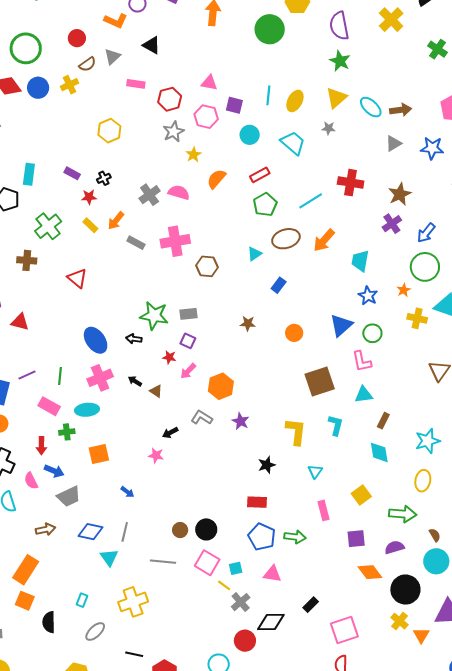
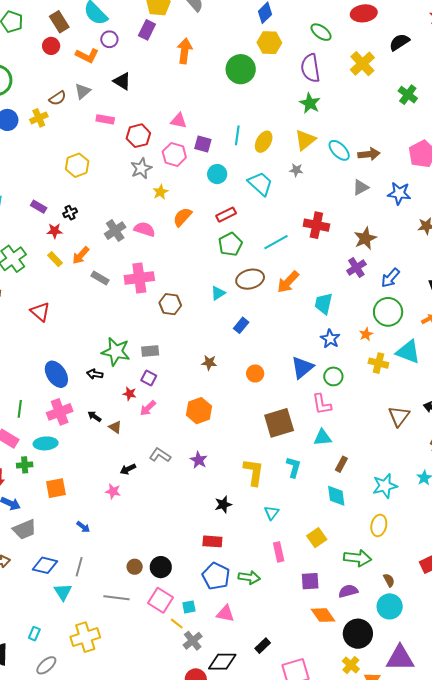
red circle: (77, 38) -> (51, 46), moved
orange hexagon: (221, 386) -> (199, 411), moved

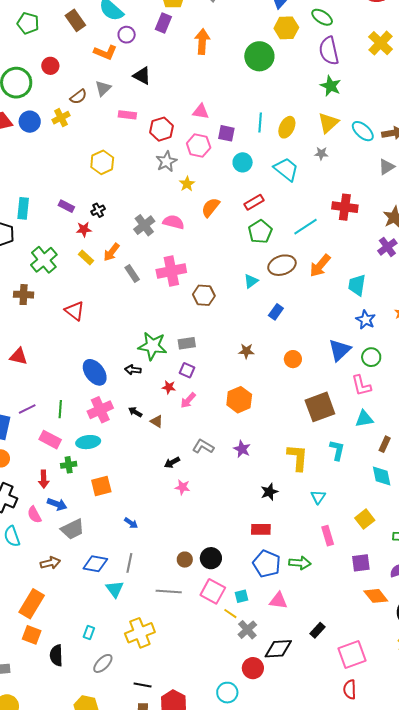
green ellipse: (321, 32) -> (322, 17), moved
red circle: (51, 46) -> (50, 66), moved
gray rectangle: (100, 278) -> (132, 274), turned 30
pink star: (113, 491) -> (182, 487), moved

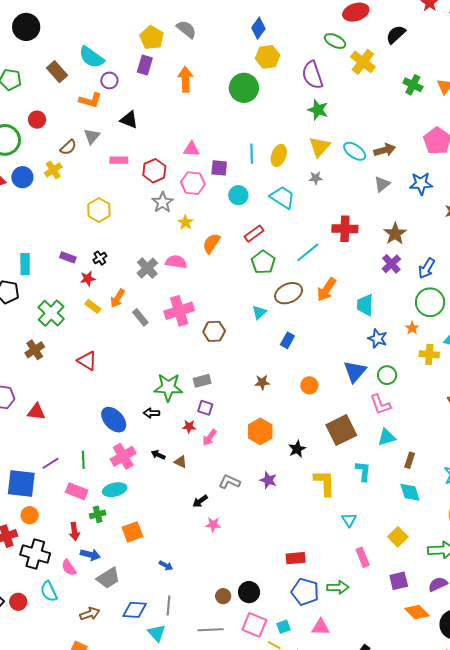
green ellipse: (322, 17) -> (335, 41), moved
brown cross: (24, 295) -> (35, 350), turned -30
black star: (269, 492) -> (297, 449), moved

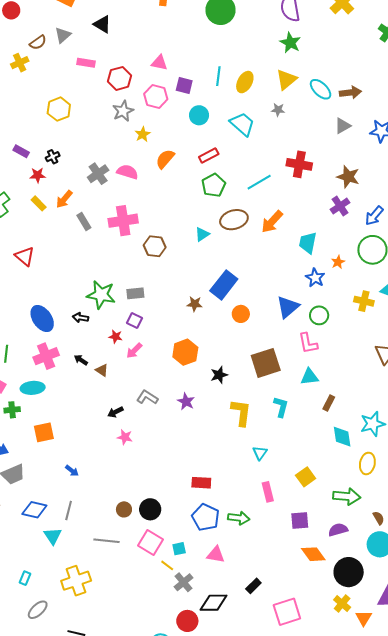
brown star: (395, 234) -> (348, 177), turned -30
orange star: (412, 328) -> (338, 262), moved
blue rectangle: (287, 340) -> (224, 285), moved, size x1.8
cyan diamond: (410, 492) -> (342, 437), moved

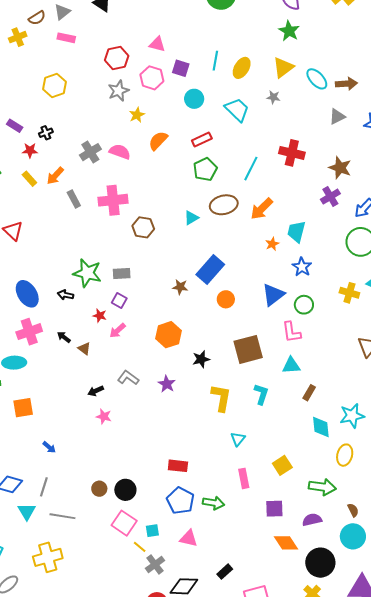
pink rectangle: (86, 63) -> (66, 38), moved
cyan line: (259, 182) -> (251, 169), turned -35
orange star: (338, 262) -> (272, 244), moved
gray line: (107, 541) -> (62, 516), moved

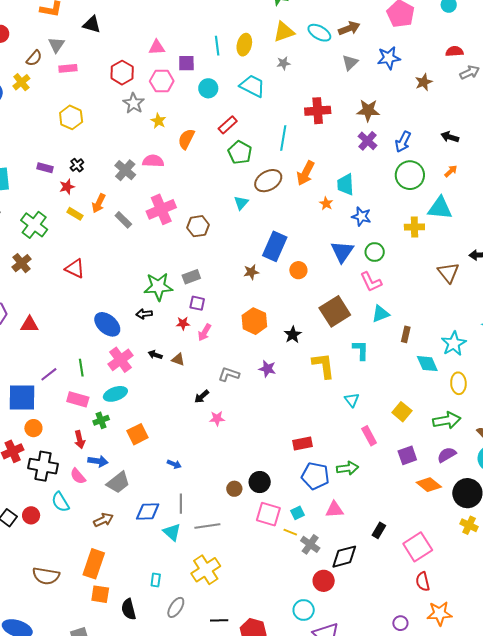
yellow triangle: (283, 67) -> (284, 32), turned 35

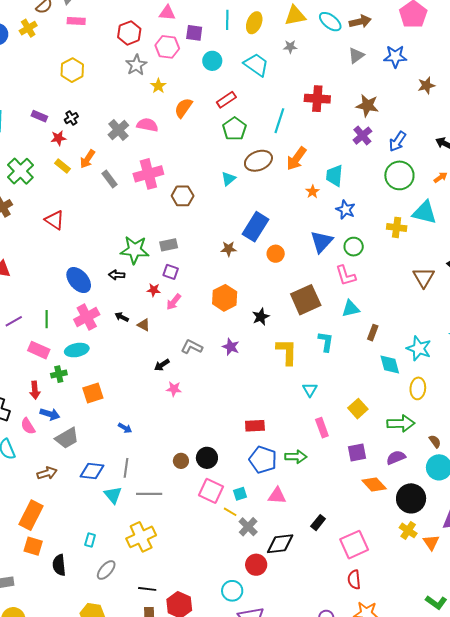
cyan star: (454, 344) -> (419, 348), turned -30

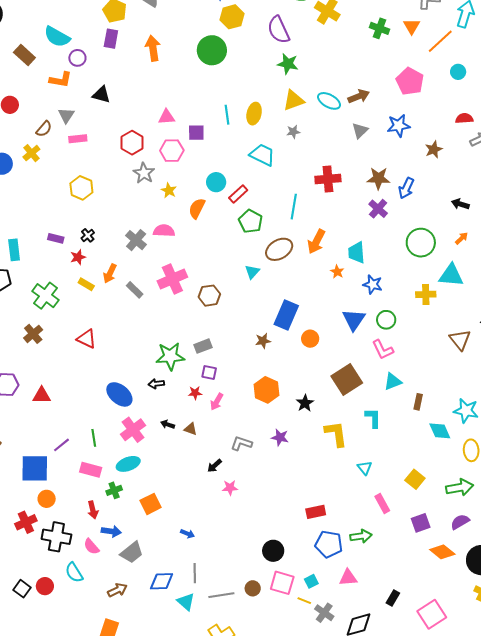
cyan circle: (212, 61) -> (216, 182), moved
blue arrow: (397, 141) -> (406, 188), moved
brown circle: (181, 461) -> (253, 588), moved

